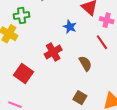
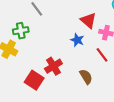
blue star: (70, 27) -> (77, 40), moved
red square: (23, 73) -> (34, 80), moved

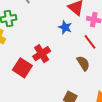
brown semicircle: (86, 77) -> (83, 63), moved

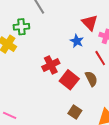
red square: (22, 68) -> (69, 80), moved

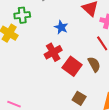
blue star: (77, 41) -> (61, 27), moved

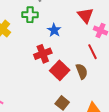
green cross: (22, 15) -> (30, 15), moved

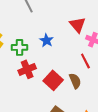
green cross: (30, 15) -> (20, 47), moved
red cross: (43, 54) -> (27, 69), moved

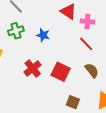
green cross: (20, 47) -> (16, 31), moved
brown semicircle: (75, 81) -> (92, 70), moved

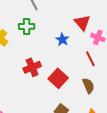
blue star: (43, 35) -> (62, 40), moved

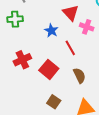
red line: (90, 59) -> (70, 48), moved

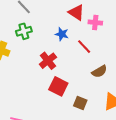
red cross: (22, 60) -> (48, 61), moved
red square: (49, 69) -> (58, 86), moved
brown semicircle: (79, 76) -> (99, 71), turned 98

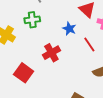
red square: (58, 86) -> (24, 73), moved

